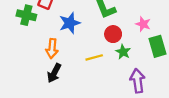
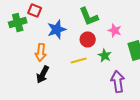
green cross: (26, 15) -> (18, 22), turned -30
pink star: (143, 24) -> (115, 30), moved
red circle: (113, 34) -> (88, 39), moved

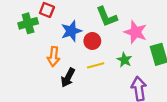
pink star: (115, 30) -> (136, 32), size x1.5
red circle: (88, 39) -> (92, 41), moved
black arrow: (43, 74) -> (68, 78), moved

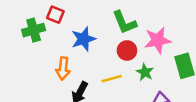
pink star: (136, 32) -> (158, 40), turned -30
red circle: (92, 41) -> (127, 50), moved

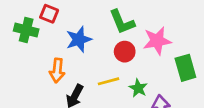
green cross: (34, 30) -> (26, 30), turned 30
green star: (145, 72) -> (138, 88), moved

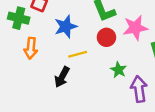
orange arrow: (57, 70) -> (31, 48), moved
yellow line: (108, 81) -> (78, 54), moved

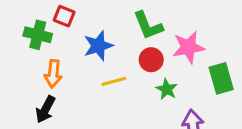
green star: (118, 70) -> (167, 89), moved
black arrow: (62, 77) -> (45, 109), moved

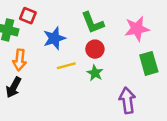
pink star: (188, 47) -> (137, 29), moved
green star: (167, 89) -> (95, 73), moved

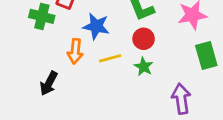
blue star: (54, 38) -> (96, 26), turned 30
orange arrow: (20, 60) -> (75, 51), moved

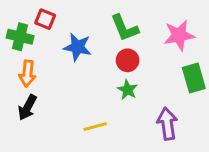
orange arrow: (75, 51) -> (27, 74), moved
yellow line: (110, 58) -> (95, 127), moved

